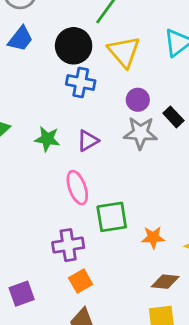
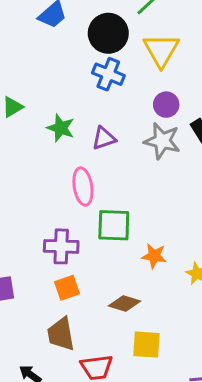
brown diamond: (165, 282) -> (124, 303), moved

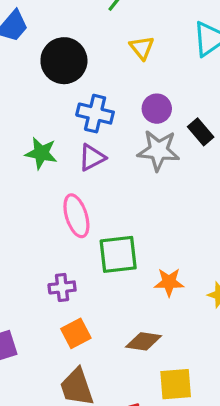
black circle: (108, 33) -> (64, 61), moved
yellow triangle: (161, 50) -> (142, 48), size x0.6
blue cross: (108, 74) -> (95, 114), moved
purple cross: (61, 246) -> (62, 287), size x0.7

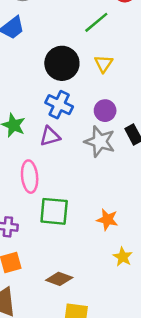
black circle: (64, 61) -> (62, 63), moved
orange star: (169, 282) -> (107, 219), moved

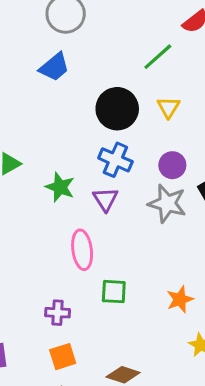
purple triangle: (50, 136) -> (105, 199), turned -45
green square: (54, 211) -> (114, 292), size x0.7
orange star: (107, 219) -> (180, 299), turned -30

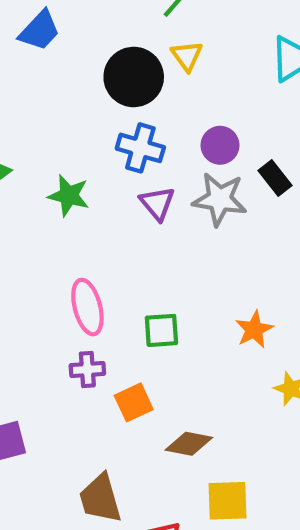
yellow triangle: (169, 107) -> (187, 56), moved
purple triangle: (105, 199) -> (157, 203), moved
pink ellipse: (82, 250) -> (87, 307), moved
orange square: (63, 357) -> (134, 402), moved

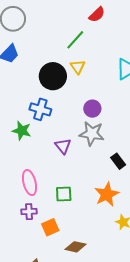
blue cross: (140, 148) -> (40, 109), moved
black rectangle: (275, 178) -> (118, 161), moved
purple triangle: (157, 203) -> (63, 146), moved
orange star: (254, 330) -> (107, 194), size x1.4

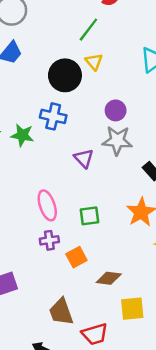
green star: (22, 131) -> (22, 135), moved

